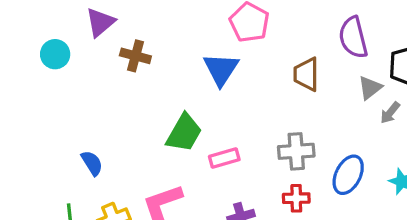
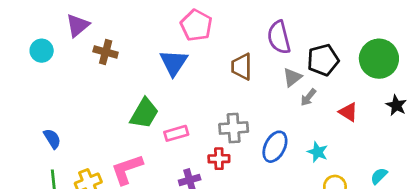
blue semicircle: (92, 163) -> (52, 139), moved
red cross: (296, 198) -> (219, 159), moved

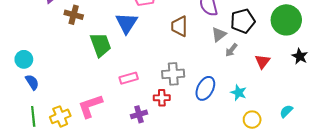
cyan circle: (42, 51) -> (24, 59), moved
red triangle: (348, 112) -> (262, 61), turned 35
green trapezoid: (144, 113) -> (101, 45), moved, turned -50

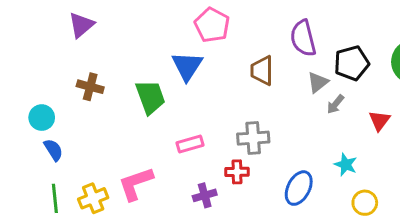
brown cross: (74, 15) -> (90, 87), moved
blue ellipse: (205, 88) -> (299, 188), moved

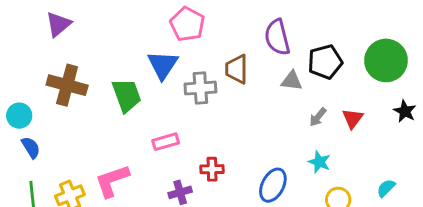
gray triangle: (318, 82) -> (292, 81), turned 45
brown cross: (90, 87) -> (67, 85), size x1.5
gray arrow: (335, 104) -> (318, 117), moved
gray cross: (253, 138) -> (200, 88), moved

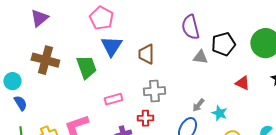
pink pentagon: (187, 24) -> (101, 18), moved
brown trapezoid: (237, 69) -> (146, 54), moved
gray cross: (200, 88) -> (154, 91), moved
gray arrow: (318, 117) -> (198, 105), moved
red triangle: (353, 118) -> (242, 83), turned -42

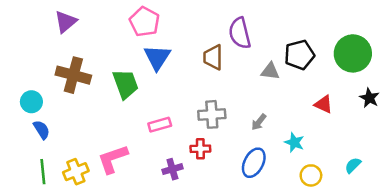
purple semicircle: (190, 27) -> (240, 33), moved
brown trapezoid: (146, 54) -> (213, 57), moved
gray arrow: (198, 105) -> (259, 122), moved

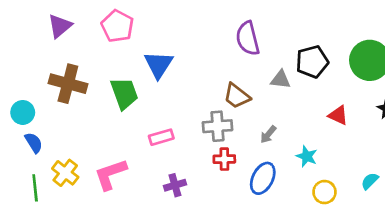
pink pentagon: (144, 22) -> (117, 26), moved
brown trapezoid: (213, 57) -> (237, 96), moved, turned -52
red cross: (200, 149) -> (224, 159), moved
yellow cross: (76, 172) -> (65, 173), moved, turned -30

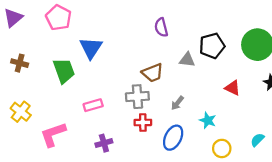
purple semicircle: (248, 38) -> (161, 27), size x0.7
brown cross: (68, 84) -> (20, 63), size x0.6
brown trapezoid: (237, 96) -> (153, 73), turned -60
yellow cross: (65, 173) -> (21, 112), moved

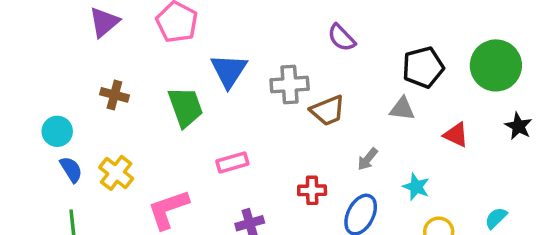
purple semicircle: (161, 27) -> (342, 38), turned -30
gray triangle: (187, 60) -> (402, 109), moved
gray cross: (137, 97) -> (290, 85), moved

